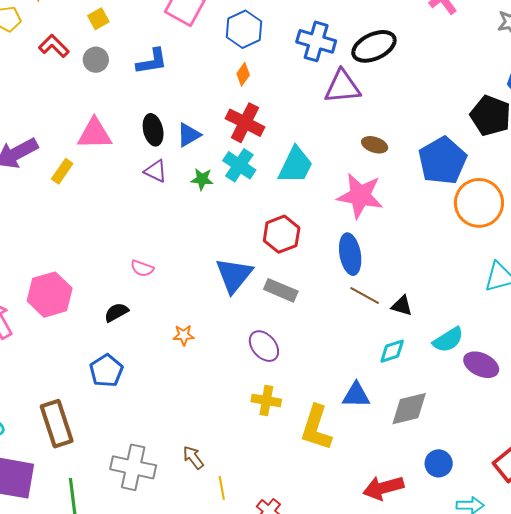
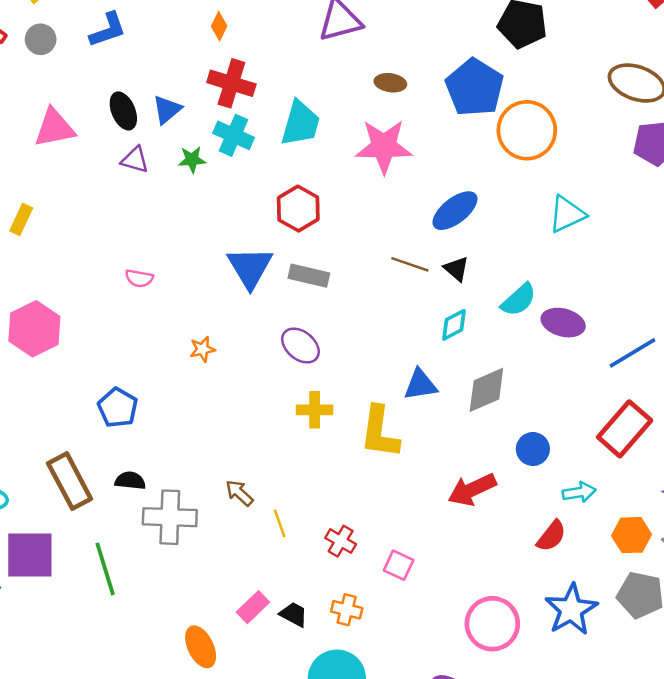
yellow rectangle: (62, 171) -> (21, 219), moved
blue ellipse: (350, 254) -> (455, 211), moved, turned 72
black triangle: (402, 306) -> (456, 269), turned 35
black semicircle: (116, 312) -> (130, 481), moved, turned 45

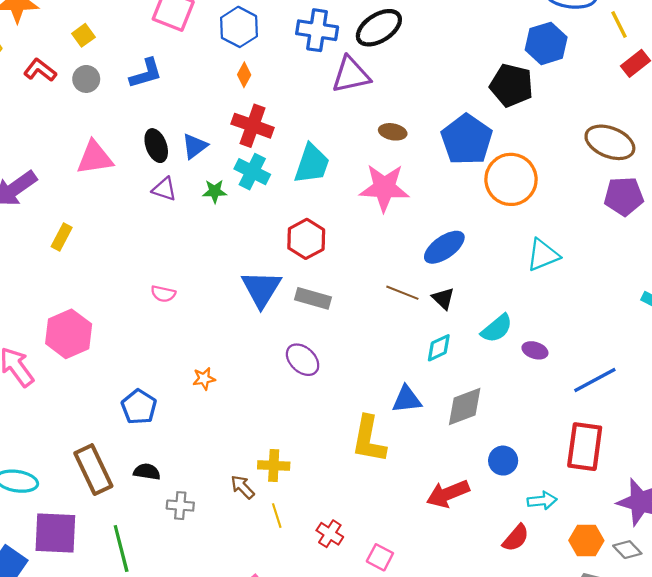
purple ellipse: (563, 323) -> (535, 350), size x0.7
orange star: (202, 349) -> (204, 379), moved
yellow cross: (315, 410) -> (274, 466), moved
red rectangle: (625, 429) -> (585, 447), turned -36
gray cross: (170, 517) -> (180, 506), size x0.6

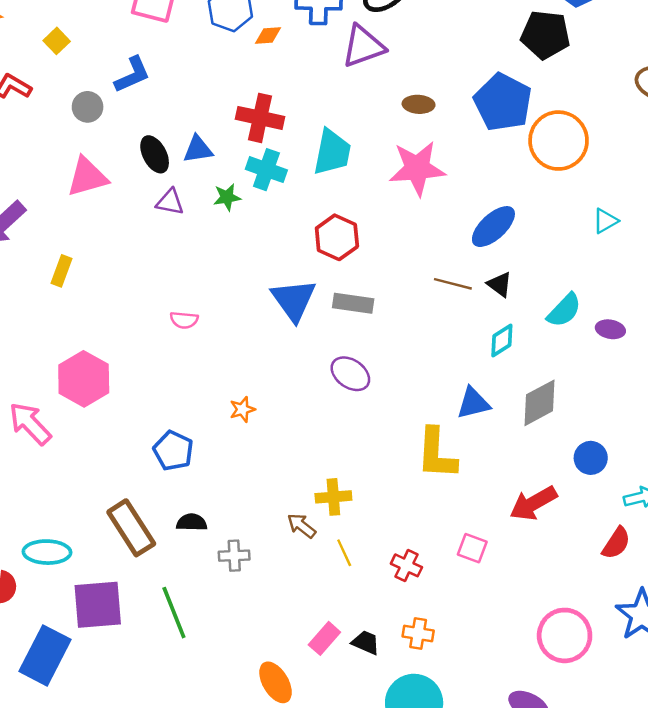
orange diamond: (244, 75) -> (268, 36), moved, turned 65
gray circle: (86, 79) -> (88, 107), moved
blue triangle: (195, 146) -> (198, 149), turned 36
cyan triangle: (543, 255) -> (605, 221), size x0.7
pink square: (380, 557) -> (472, 548), moved

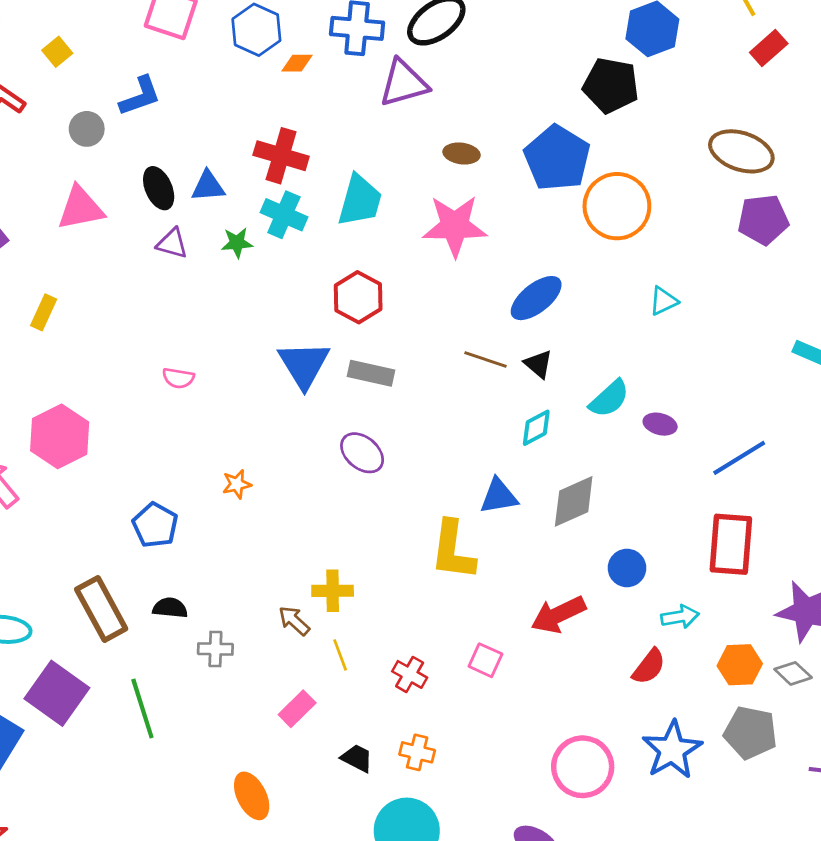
purple square: (98, 605) -> (57, 693), turned 36
pink rectangle: (324, 638) -> (297, 709), moved

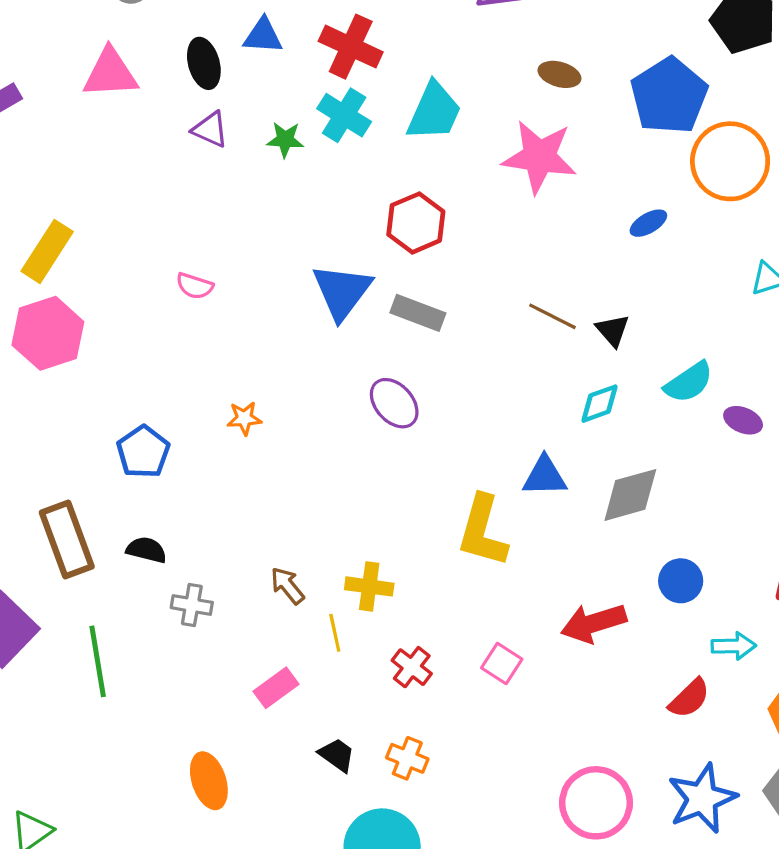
blue triangle: (208, 186) -> (263, 36), moved
blue ellipse: (536, 298) -> (648, 223), moved, size x0.6
yellow rectangle: (44, 312) -> (47, 251), moved, size x1.5
yellow cross: (333, 591) -> (369, 586), moved

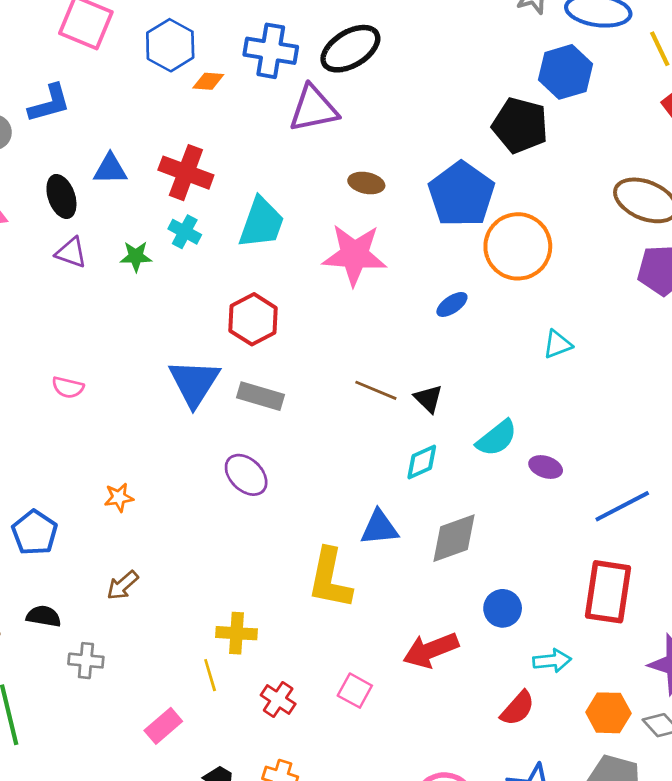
cyan cross: (344, 115) -> (185, 232), size x0.7
brown arrow: (287, 586) -> (123, 585), moved, turned -88

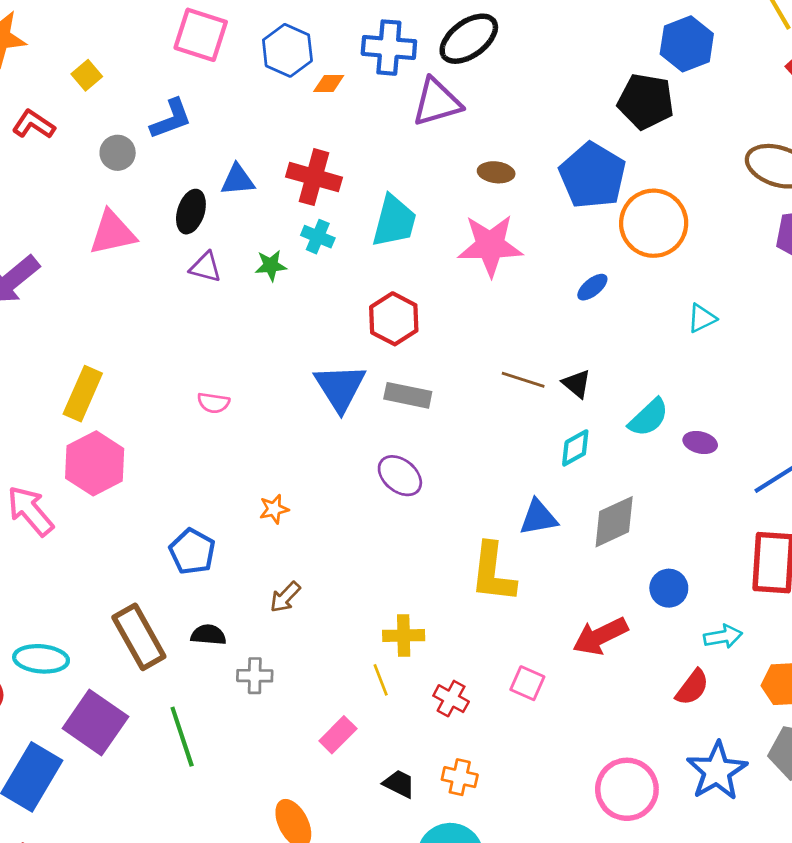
black ellipse: (61, 196) -> (191, 212), turned 42

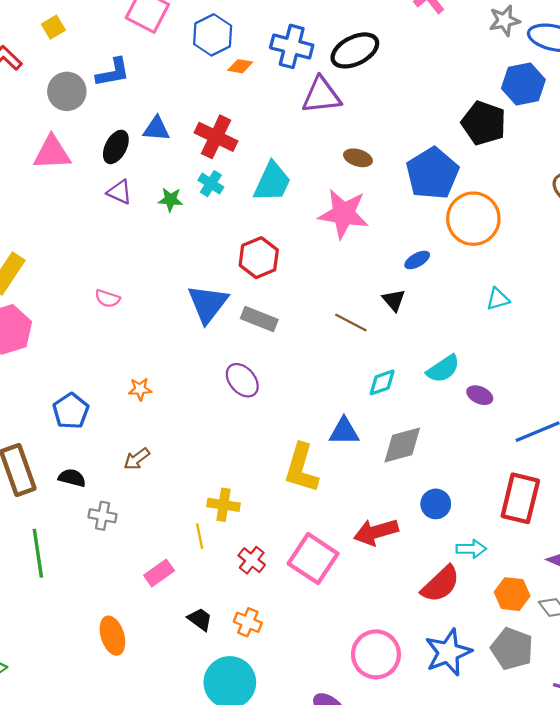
gray circle: (118, 153) -> (67, 91), size x1.4
black triangle: (577, 384) -> (394, 300), moved
pink square: (527, 683) -> (313, 559), size x1.8
red semicircle: (692, 687) -> (441, 584), size x1.4

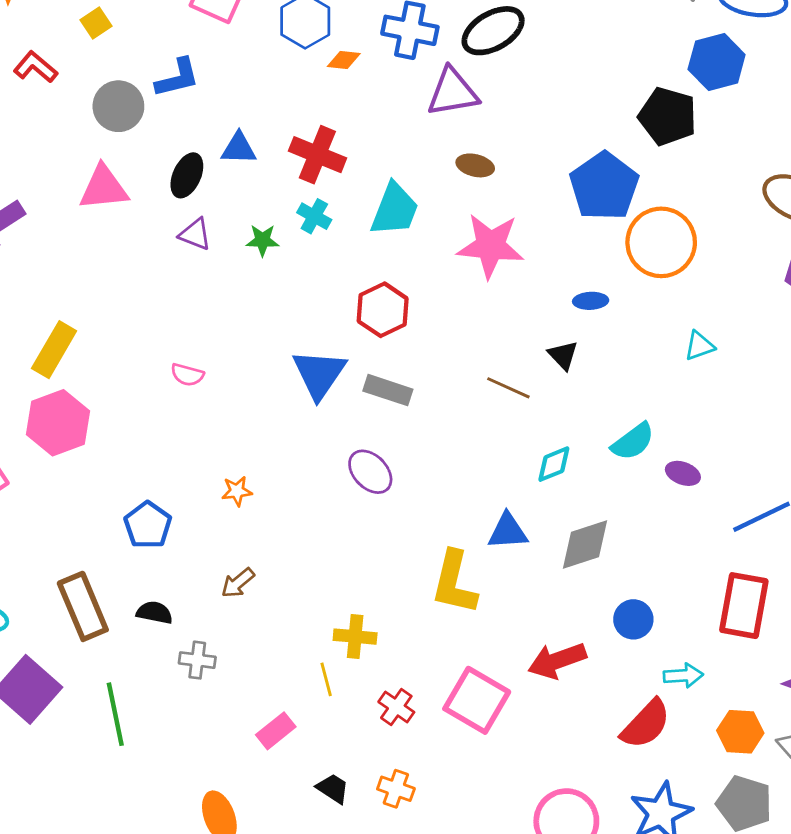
brown ellipse: (358, 158) -> (475, 165), moved
blue ellipse: (417, 260) -> (591, 301), turned 30

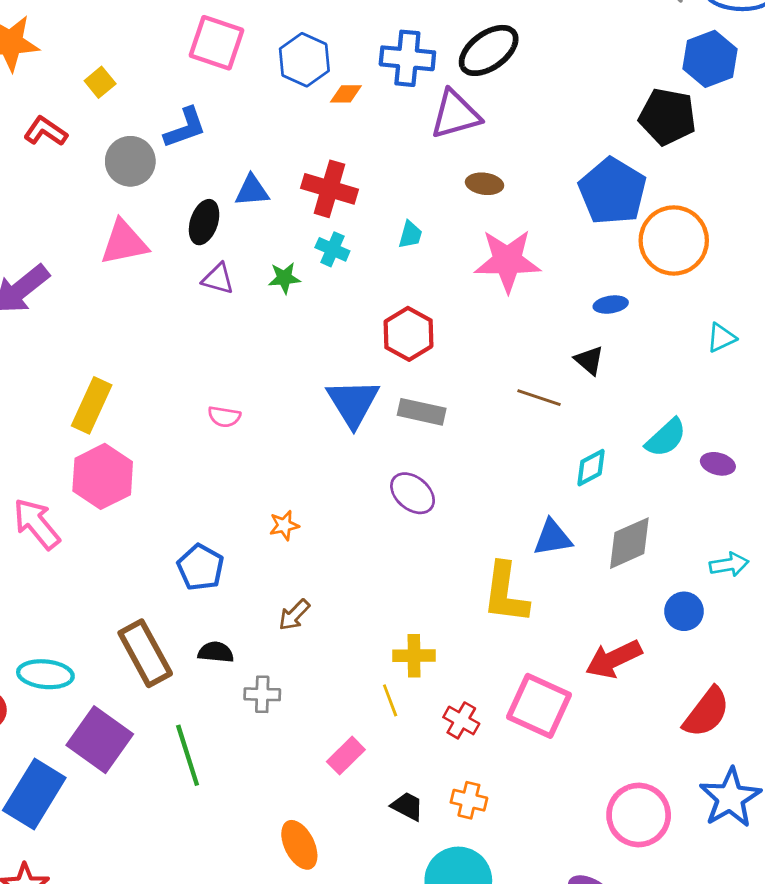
cyan trapezoid: (395, 209) -> (410, 235), size x0.5
cyan arrow: (683, 676) -> (729, 565), moved

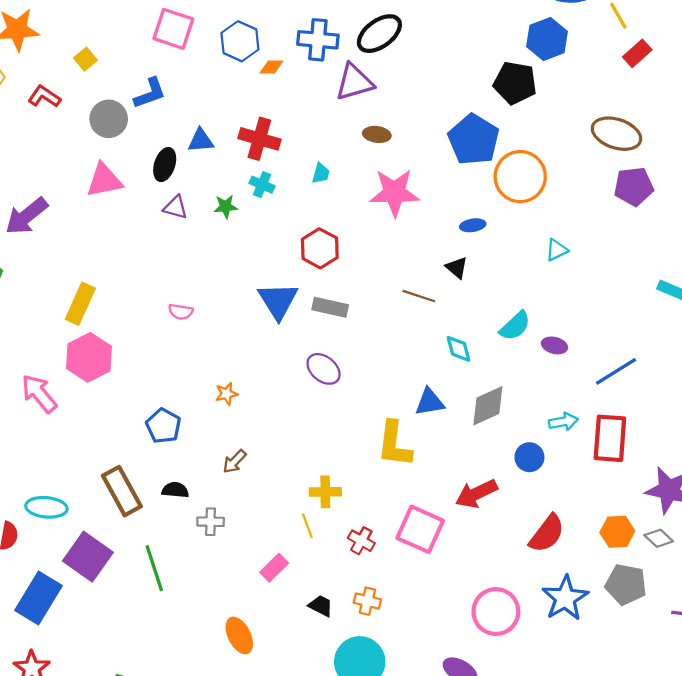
cyan diamond: (591, 468) -> (459, 349), turned -76

